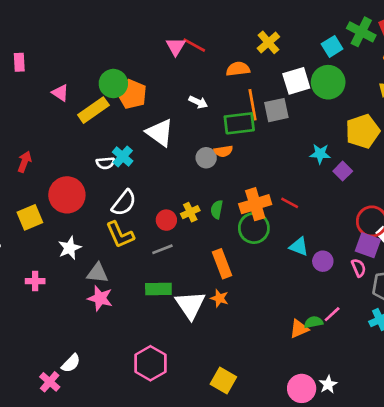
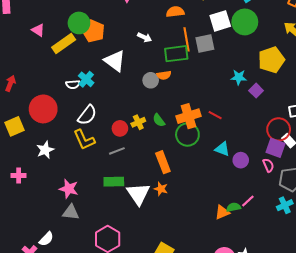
green semicircle: (217, 209) -> (159, 120), turned -48
gray triangle: (97, 273) -> (71, 212), moved

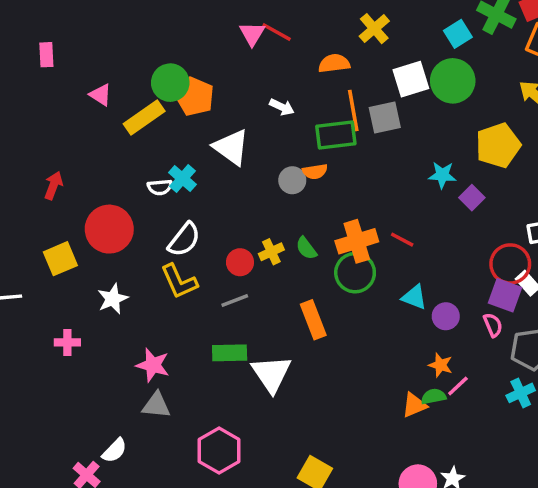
orange star: (161, 189) -> (441, 365), moved

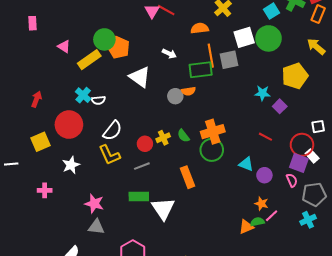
cyan cross: (182, 179) -> (83, 95), moved
red line: (402, 240) -> (265, 137), moved

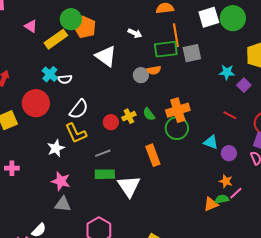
gray square: (229, 60) -> (192, 53), moved
white star: (71, 165) -> (56, 148), moved
gray line: (142, 166) -> (103, 153), moved

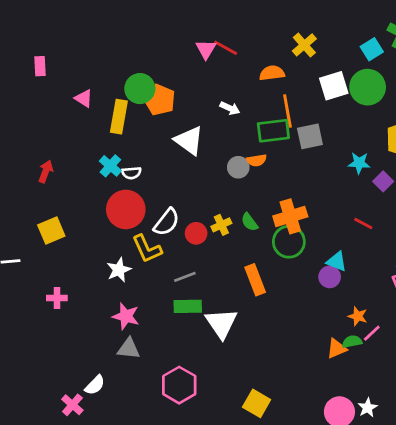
yellow rectangle: (56, 39) -> (119, 117), turned -45
red circle: (36, 103) -> (126, 209), moved
white semicircle: (79, 109) -> (167, 222), moved
purple circle: (229, 153) -> (330, 277), moved

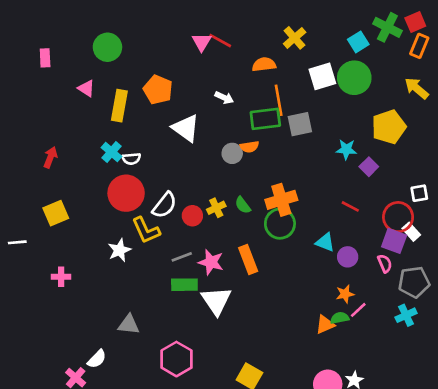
green circle: (140, 89) -> (107, 47), moved
purple circle: (330, 277) -> (348, 257), moved
pink star: (126, 316) -> (211, 262), moved
orange star: (358, 316) -> (345, 294), turned -30

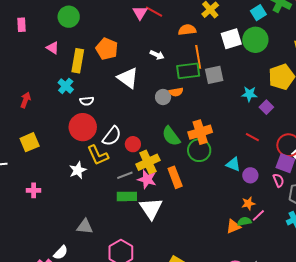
cyan cross: (111, 152) -> (66, 86), moved
green semicircle: (243, 205) -> (171, 136), size x1.5
yellow cross: (216, 208) -> (148, 162), moved, size x1.6

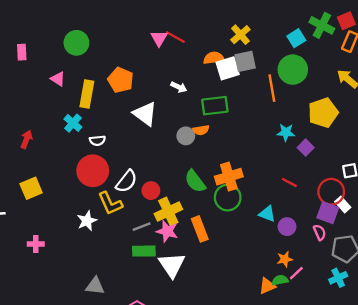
white square: (231, 39) -> (228, 68), moved
orange line: (198, 57) -> (272, 88), moved
gray square: (214, 75) -> (245, 61), moved

